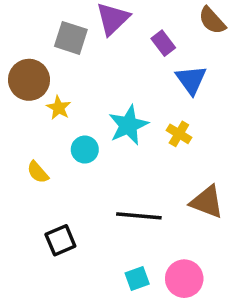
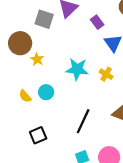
cyan star: (128, 125) -> (77, 69), turned 30
cyan circle: (85, 150) -> (46, 92), moved
black line: (139, 216) -> (83, 121), turned -70

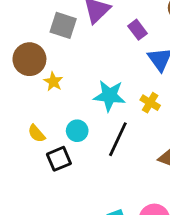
cyan circle: (46, 92) -> (77, 131), moved
black line: (83, 121) -> (118, 139), moved
black square: (38, 135) -> (59, 159), moved

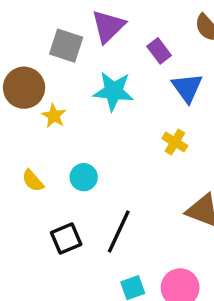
cyan star: (109, 96) -> (113, 91), moved
black line: (118, 139) -> (119, 232), moved
black square: (59, 159) -> (66, 239), moved

